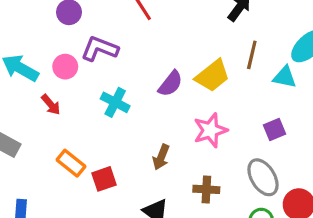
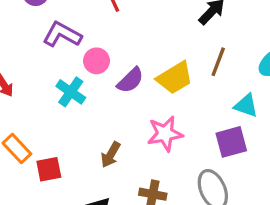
pink circle: (65, 67) -> (96, 61), moved
cyan triangle: (285, 77) -> (246, 106), moved
purple square: (275, 130) -> (231, 142), size x1.4

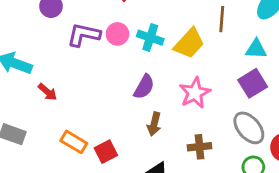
pink circle: (96, 61) -> (117, 34), moved
purple semicircle: (130, 80) -> (144, 87), moved
cyan cross: (71, 92) -> (150, 38), moved

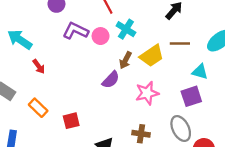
brown line: (222, 19) -> (180, 44), turned 72
cyan cross: (150, 38) -> (126, 29), moved
brown arrow: (154, 124) -> (125, 60), moved
orange rectangle: (74, 142) -> (38, 108), moved

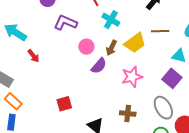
pink circle: (101, 36) -> (86, 47), moved
purple square: (191, 96) -> (172, 78), turned -30
orange rectangle: (38, 108) -> (13, 101), moved

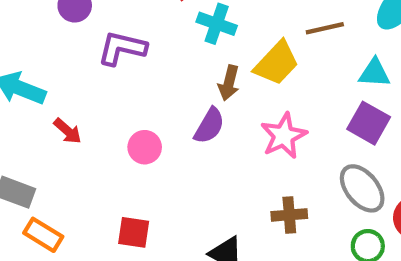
pink circle: (86, 47) -> (145, 147), moved
red square: (64, 104) -> (134, 232), moved, turned 35

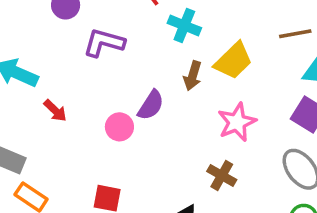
brown line: (325, 28) -> (295, 34), moved
purple semicircle: (209, 126) -> (151, 105), moved
brown cross: (289, 215) -> (222, 175), moved, turned 32

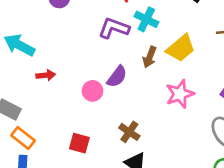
purple L-shape: (104, 43) -> (114, 28), moved
red arrow: (55, 111) -> (46, 75), turned -54
brown cross: (222, 175) -> (129, 132), moved

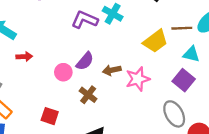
yellow trapezoid: (181, 48) -> (155, 41), moved
brown arrow: (150, 57) -> (112, 70), moved, turned 54
brown cross: (129, 132) -> (88, 95), moved

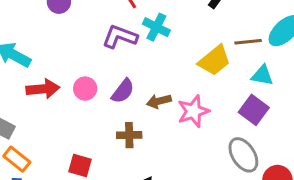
red arrow: (24, 57) -> (43, 89), size x1.5
pink circle: (63, 72) -> (85, 89), moved
brown cross: (88, 95) -> (129, 135), turned -36

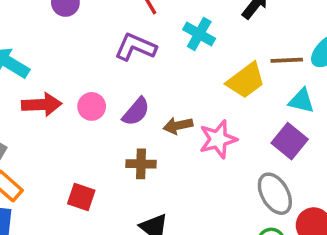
cyan cross: (156, 27) -> (199, 34), moved

